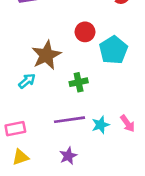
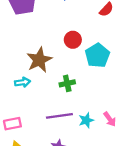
cyan arrow: (27, 81) -> (22, 82), turned 32

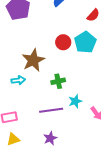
cyan pentagon: (97, 55) -> (85, 42), moved
cyan star: (86, 120) -> (75, 101), moved

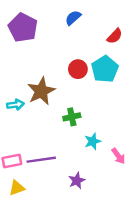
cyan arrow: (18, 80) -> (16, 105), moved
purple line: (51, 110) -> (41, 160), moved
purple star: (50, 138) -> (77, 181), moved

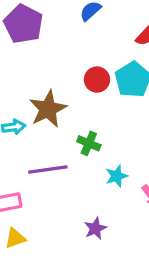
green cross: (72, 117) -> (89, 143), turned 35
purple line: (41, 160) -> (48, 169), moved

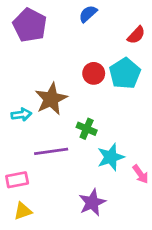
cyan star: (117, 176) -> (111, 157), size x1.4
purple star: (95, 228) -> (92, 203), size x1.4

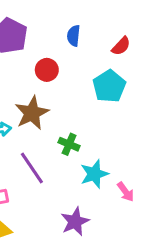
blue semicircle: (88, 14) -> (74, 36), moved, turned -42
red circle: (94, 73) -> (47, 70), moved
purple line: (51, 151) -> (32, 168), turned 64

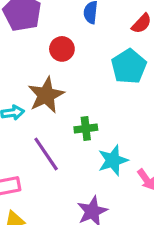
green cross: (69, 144) -> (86, 129), turned -30

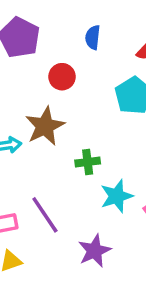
purple line: (46, 154) -> (45, 215), moved

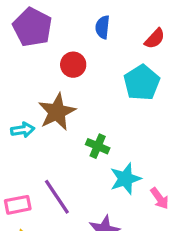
green cross: (88, 162) -> (98, 146), turned 30

